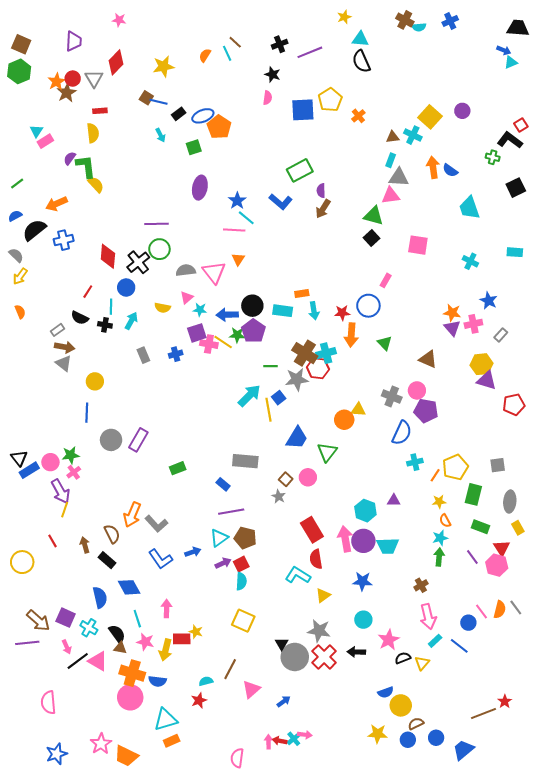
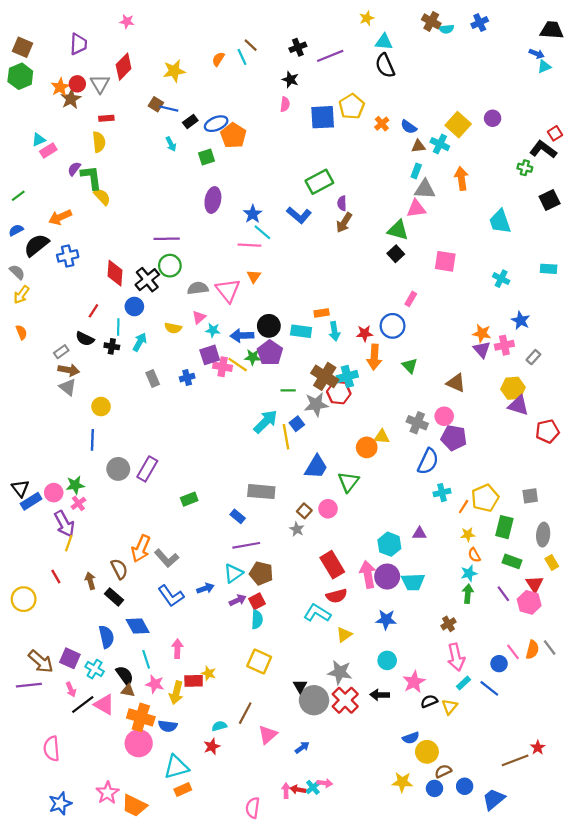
cyan triangle: (36, 131) -> (39, 140), turned 32
blue semicircle: (450, 170) -> (409, 127), moved
red semicircle: (316, 559) -> (337, 596), turned -96

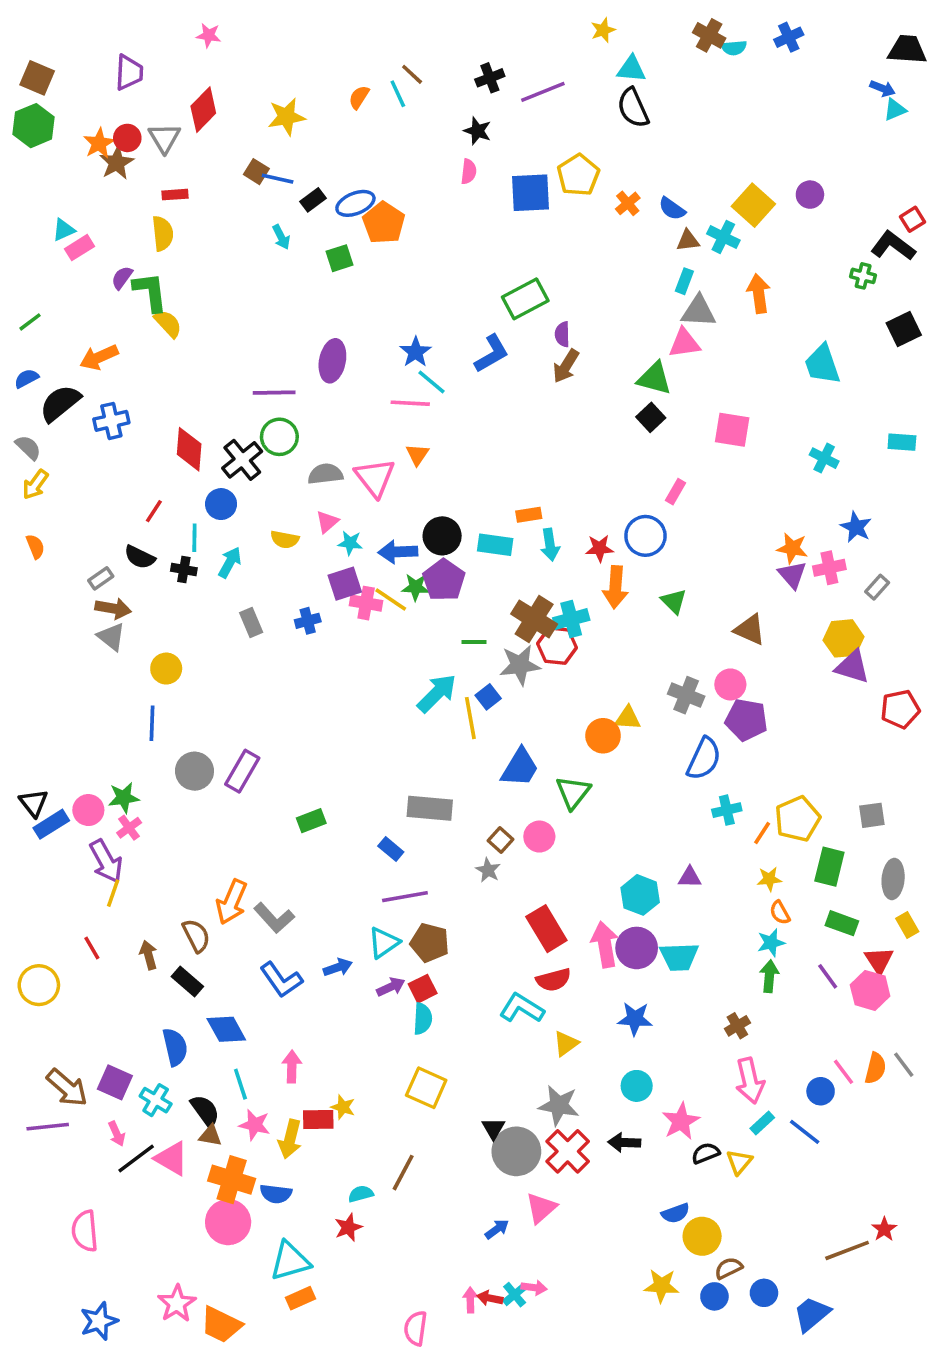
purple ellipse: (213, 200) -> (332, 361), moved
blue L-shape: (299, 215) -> (492, 354), turned -70
pink triangle: (268, 735) -> (541, 1208), moved

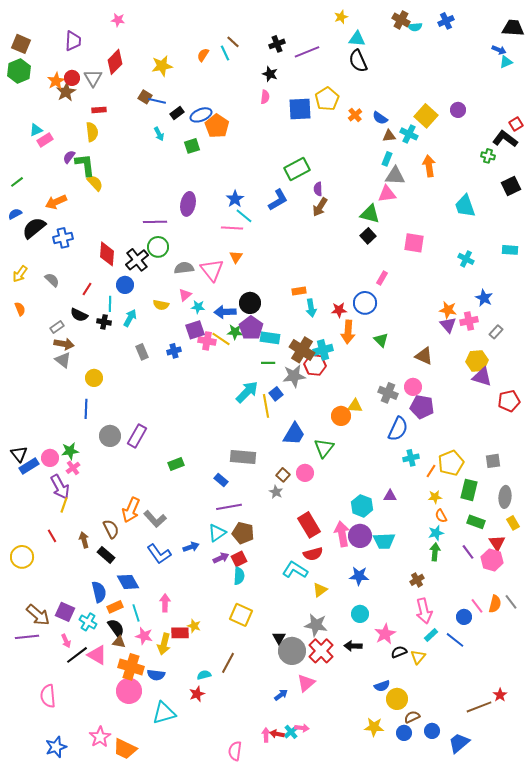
gray semicircle: (28, 447) -> (52, 280), moved
cyan rectangle: (495, 545) -> (270, 338), moved
orange rectangle: (301, 1298) -> (115, 607), moved

